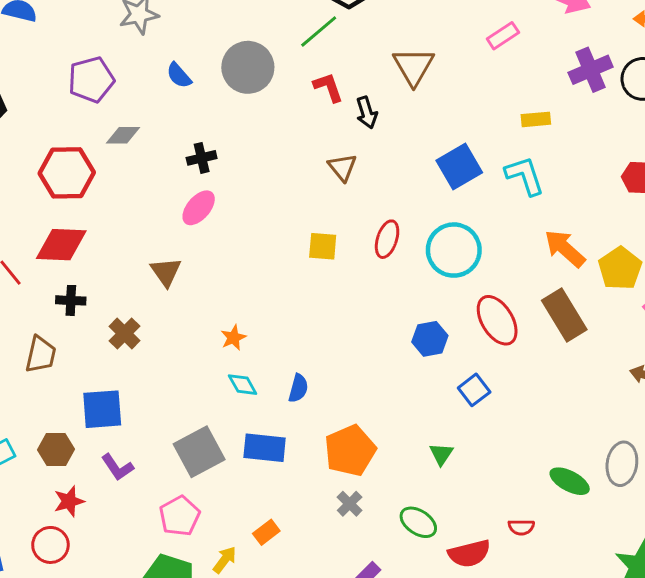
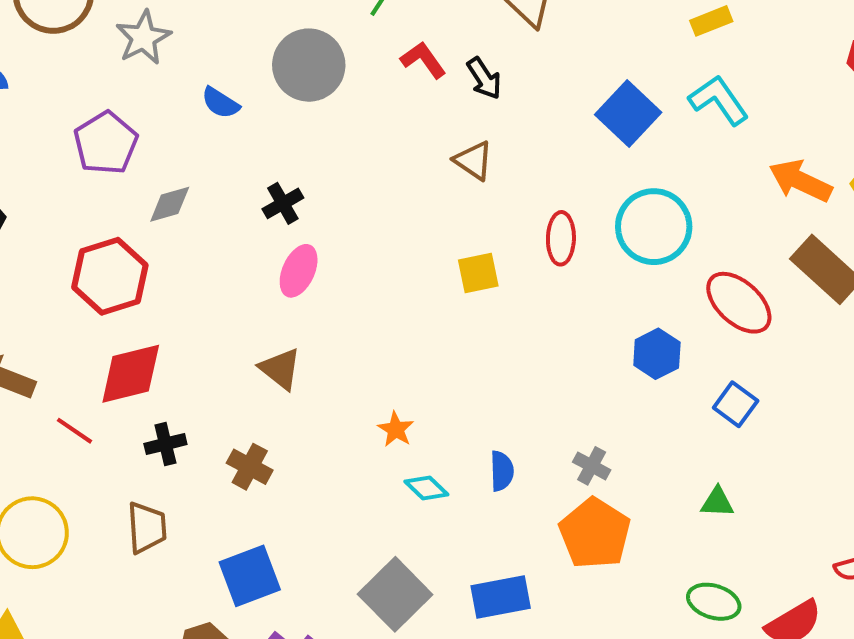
blue rectangle: (265, 448) -> (501, 597), moved
green triangle: (441, 454) -> (717, 502), turned -45
gray cross: (350, 504) -> (592, 466), moved

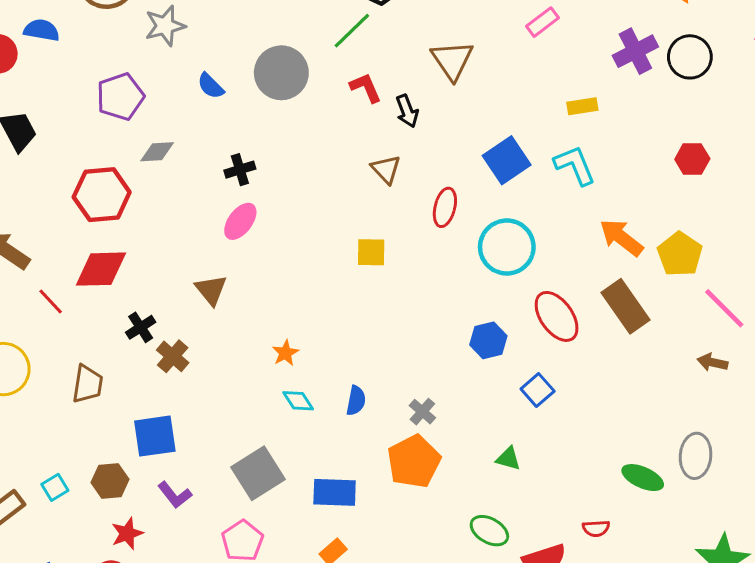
red ellipse: (561, 238) -> (445, 207), moved
black cross: (165, 444) -> (141, 327), moved, turned -32

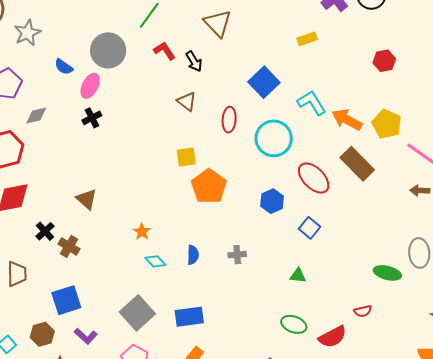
cyan L-shape: (575, 165) -> (312, 103), moved
pink ellipse: (240, 221) -> (90, 86), moved
gray cross: (422, 412) -> (237, 255), turned -36
orange pentagon: (414, 461) -> (209, 186), moved

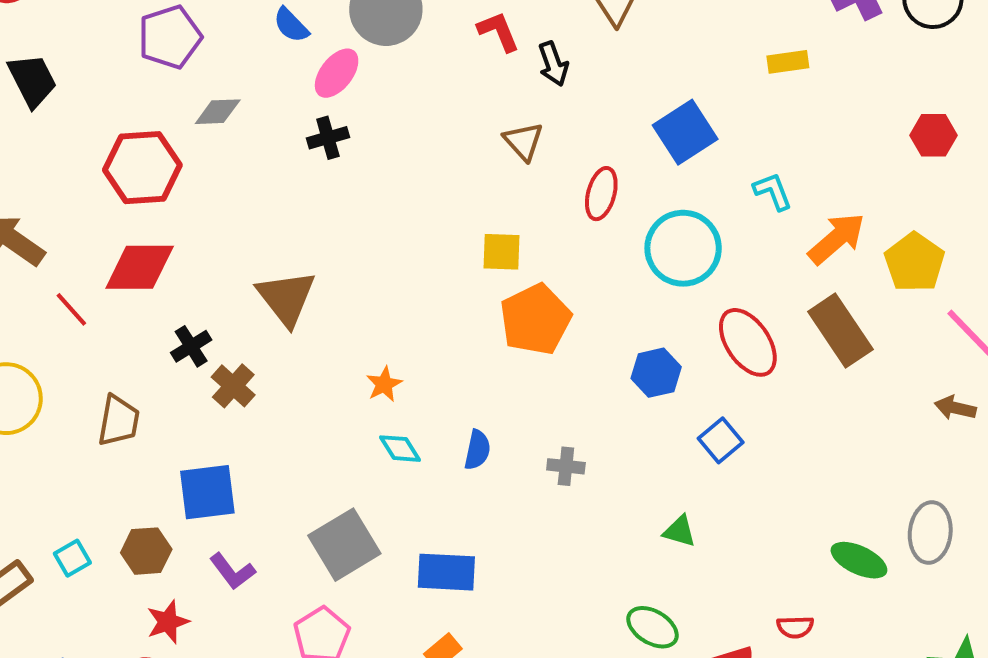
cyan L-shape: (312, 103) -> (773, 191), size x0.7
orange arrow: (347, 120) -> (837, 239), turned 100
brown triangle: (87, 199) -> (286, 298), size x1.4

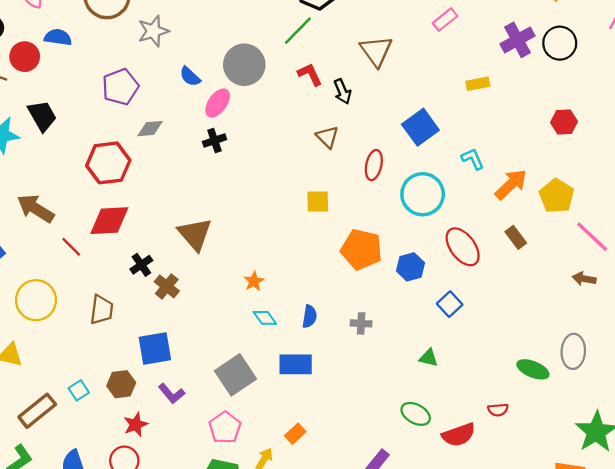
orange pentagon: (535, 319) -> (361, 249), moved, turned -30
brown rectangle: (840, 331) -> (516, 237), size x0.6
blue rectangle: (446, 572) -> (296, 364), moved

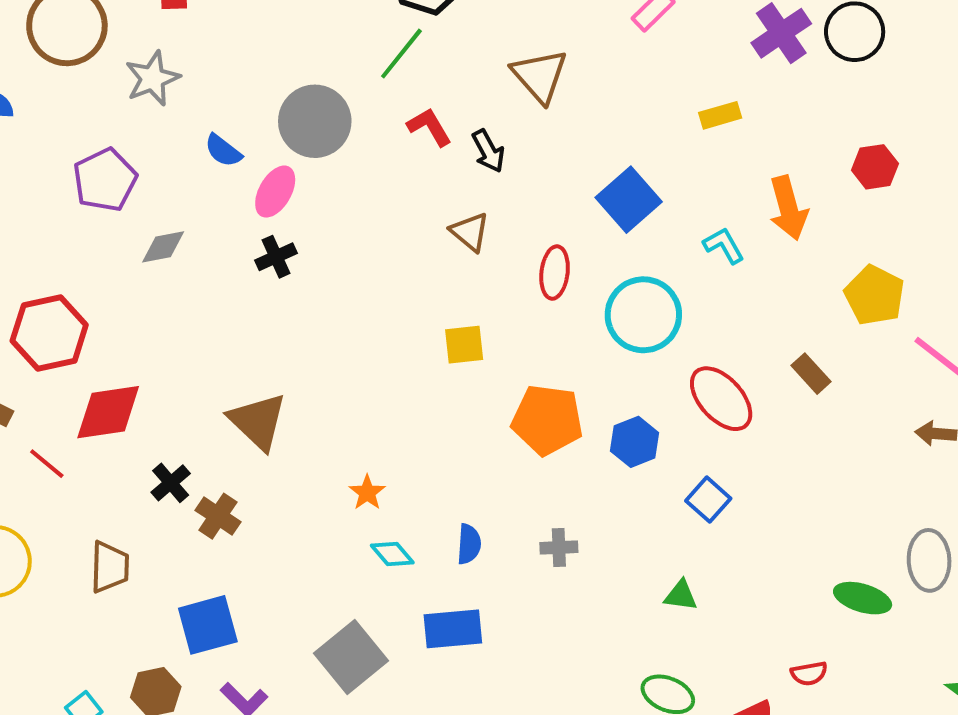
red hexagon: (108, 163) -> (49, 333), moved
orange arrow: (511, 184) -> (788, 208), moved, turned 124

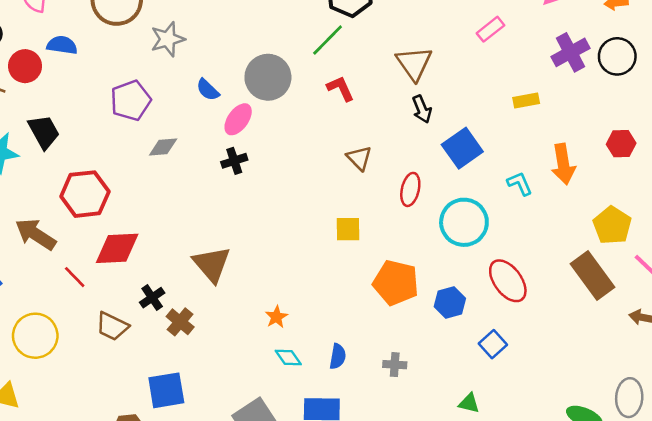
black arrow: (488, 151) -> (422, 109), moved
brown rectangle: (811, 374) -> (592, 276), moved, size x1.8
brown trapezoid: (110, 567) -> (112, 326), moved, turned 108

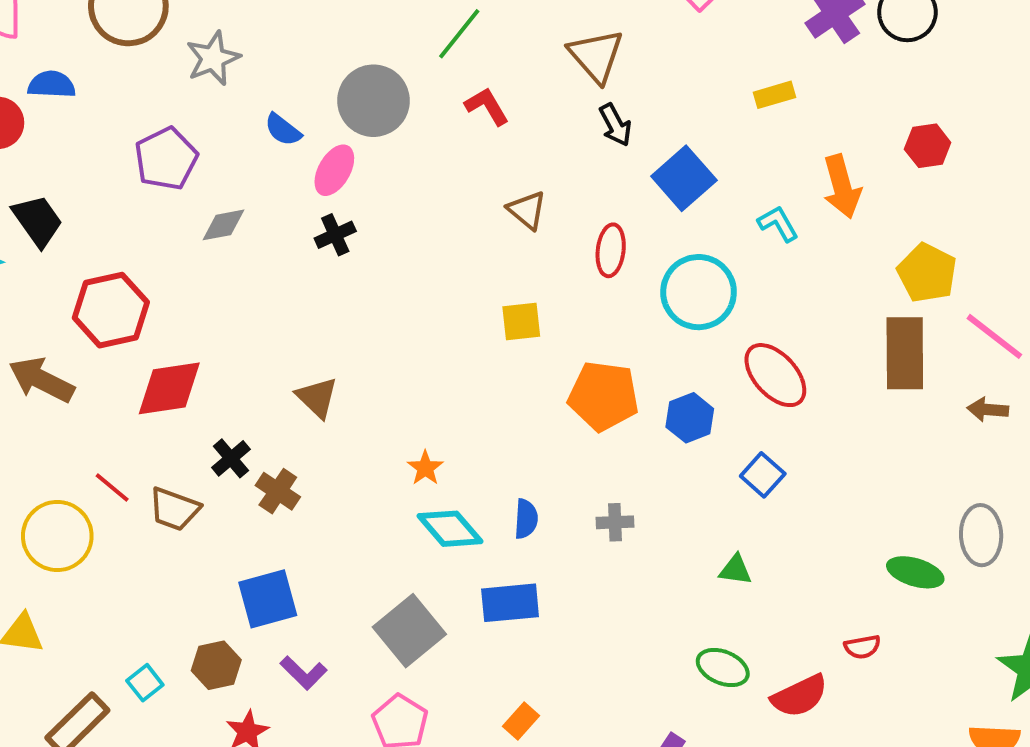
brown triangle: (212, 264) -> (317, 397), size x0.7
brown rectangle: (592, 276) -> (905, 353), turned 42
red line: (75, 277) -> (112, 487), moved
cyan diamond: (288, 358) -> (450, 529), size x1.5

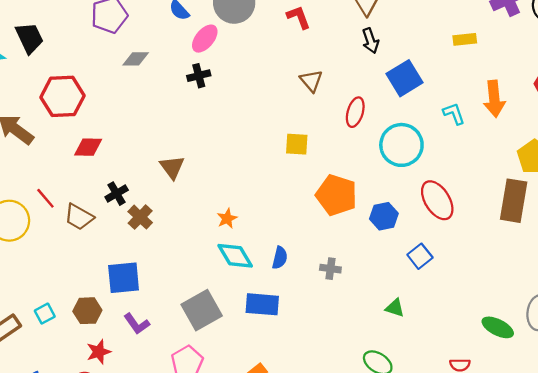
red diamond: (169, 388) -> (88, 147), size x0.7

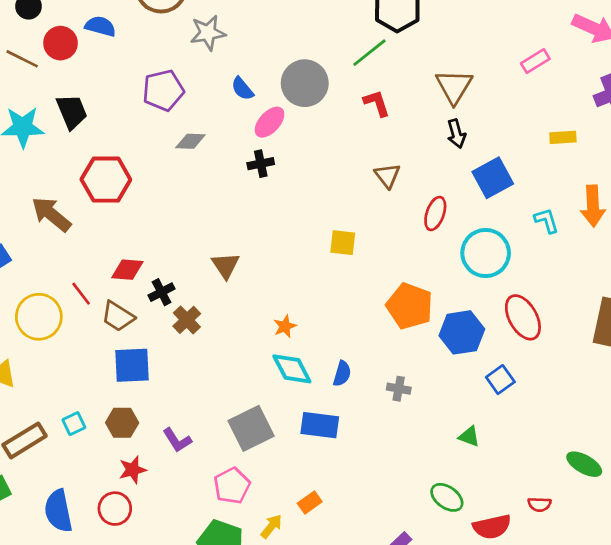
yellow square: (297, 144) -> (343, 243), moved
red diamond: (88, 147) -> (127, 270), moved
blue hexagon: (384, 216) -> (462, 332), size x1.4
blue square: (124, 278) -> (132, 365), moved

